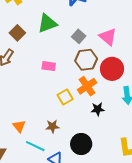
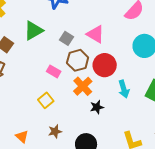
pink rectangle: (49, 66) -> (54, 71), moved, turned 32
yellow square: (65, 97) -> (46, 100), moved

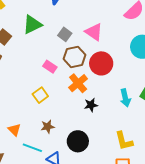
cyan arrow: (124, 89) -> (125, 98), moved

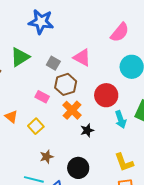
red circle: (101, 63) -> (106, 95), moved
orange triangle: (14, 130) -> (11, 117), moved

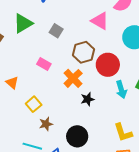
pink triangle: (82, 58) -> (100, 21), moved
brown hexagon: (66, 84) -> (84, 52), moved
yellow square: (36, 126) -> (34, 104), moved

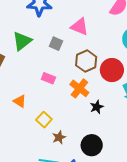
pink triangle: (100, 21) -> (80, 27), moved

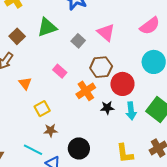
black star: (97, 107) -> (107, 108), moved

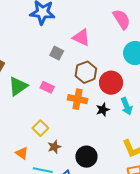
pink semicircle: (150, 26) -> (122, 19), turned -70
green triangle: (47, 27) -> (18, 86), moved
orange triangle: (25, 83) -> (22, 153), moved
orange cross: (86, 91) -> (78, 99), turned -30

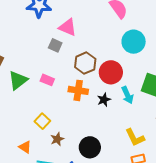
pink triangle: (81, 37) -> (68, 27), moved

